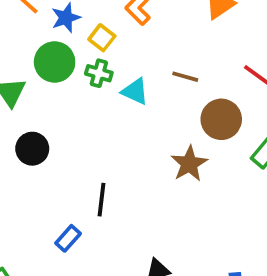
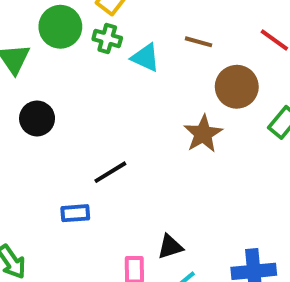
black line: (101, 200) -> (110, 172), turned 52
blue rectangle: (68, 238) -> (75, 213), turned 44

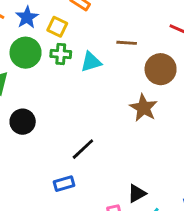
cyan triangle: (146, 57) -> (91, 62), turned -30

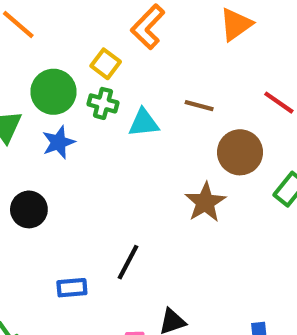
blue star: (27, 17) -> (59, 142), moved
black circle: (23, 122) -> (29, 209), moved
black line: (83, 149) -> (128, 262), moved, turned -30

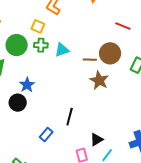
brown line: (199, 106) -> (90, 60), moved
blue star: (59, 142) -> (27, 85), moved
blue rectangle: (72, 288) -> (46, 135), turned -32

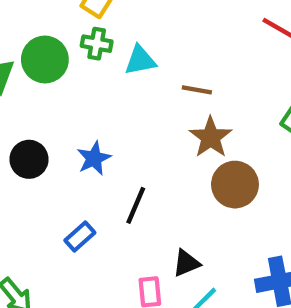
green circle: (17, 45) -> (45, 59), moved
brown circle: (110, 53) -> (235, 185), moved
blue star: (27, 85) -> (94, 158), moved

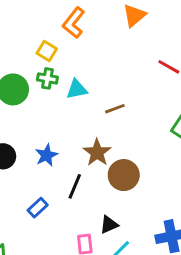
brown line: (197, 90) -> (115, 109), turned -30
brown star: (211, 137) -> (97, 153), moved
brown circle: (235, 185) -> (124, 175), moved

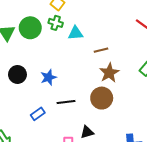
brown star: (97, 153) -> (109, 73), moved
black line: (75, 186) -> (66, 102), turned 54

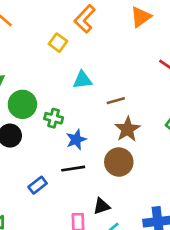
green cross: (56, 23) -> (54, 118), moved
green circle: (30, 28) -> (22, 104), moved
blue star: (48, 77) -> (76, 140), moved

